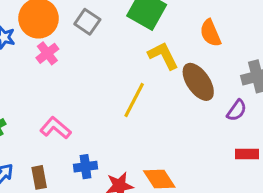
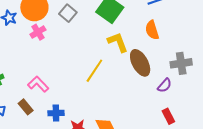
red rectangle: (247, 154) -> (168, 116), turned 56
brown rectangle: (39, 177) -> (26, 107), moved, turned -35

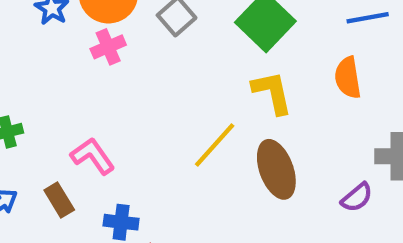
brown ellipse: (140, 63) -> (276, 169), moved

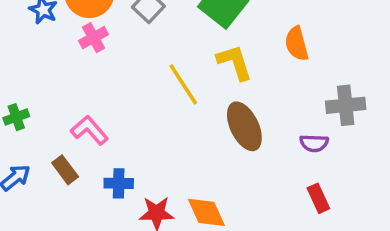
yellow line: (215, 145) -> (183, 84), moved, turned -69
purple semicircle: (357, 197) -> (314, 143), turned 48

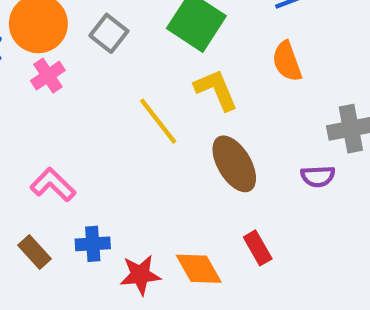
brown rectangle: (65, 170) -> (35, 252), moved
red rectangle: (318, 198) -> (258, 248), moved

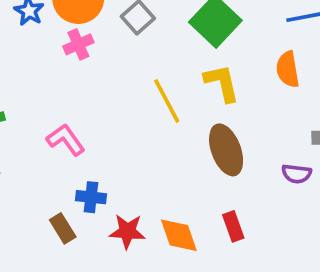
brown rectangle: (35, 252) -> (63, 228), moved

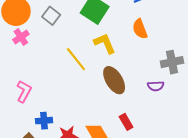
pink L-shape: (66, 140) -> (24, 91), turned 75

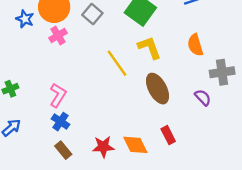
orange semicircle: (140, 29) -> (195, 45), moved
purple semicircle: (156, 86) -> (203, 97), turned -133
blue cross: (44, 121) -> (61, 122), moved, turned 35

